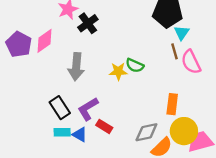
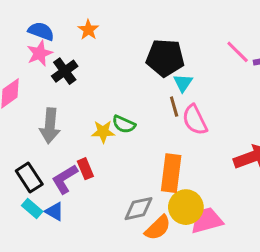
orange rectangle: (172, 104) -> (171, 173), size x1.4
red rectangle: (104, 126) -> (85, 169), moved, turned 35
cyan rectangle: (62, 132) -> (32, 209), turned 42

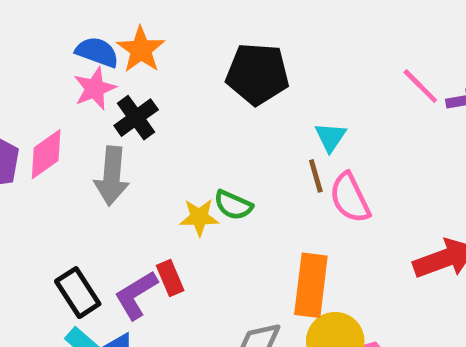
orange star: (88, 30) -> (141, 50), moved, size x1.4
black pentagon: (165, 58) -> (257, 74), moved
gray arrow: (50, 126) -> (112, 176), moved

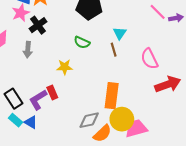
gray arrow: (112, 176) -> (28, 50), size x0.7
pink semicircle: (350, 198) -> (149, 59), moved
green semicircle: (233, 205) -> (82, 42), moved

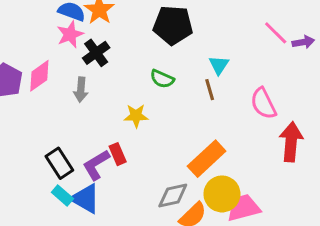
red arrow: (168, 84) -> (291, 142), turned -65
orange rectangle: (112, 96) -> (207, 159), turned 40
blue triangle: (31, 122) -> (85, 199), size x1.5

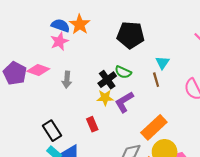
black cross: (96, 53) -> (107, 80), moved
pink diamond: (39, 76) -> (38, 70), turned 55
purple L-shape: (96, 165) -> (124, 102), moved

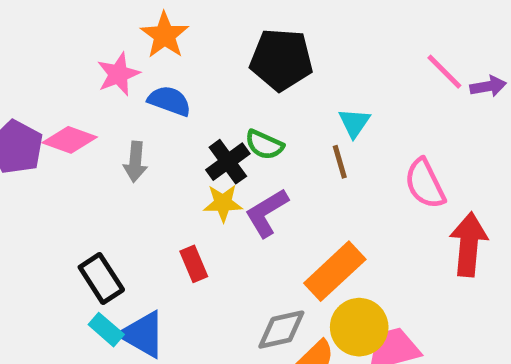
blue semicircle: (60, 25) -> (169, 101), moved

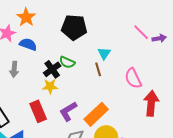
purple L-shape: (267, 213) -> (68, 111), moved
red rectangle: (194, 264) -> (38, 111), size x1.5

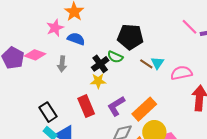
black pentagon: (74, 27) -> (130, 37), moved
cyan triangle: (104, 53) -> (157, 63), moved
brown line: (98, 69) -> (146, 64), turned -40
pink semicircle: (133, 78) -> (181, 73), turned 105

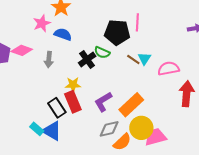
pink line: (189, 27) -> (137, 22), moved, turned 48
yellow star: (98, 81) -> (73, 85), moved
black rectangle: (48, 112) -> (57, 108), moved

